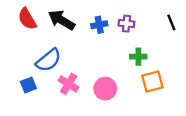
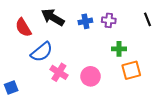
red semicircle: (27, 19) -> (23, 27), moved
blue square: (28, 85) -> (11, 88), moved

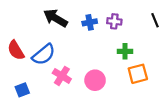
red semicircle: (23, 27) -> (16, 50), moved
blue square: (11, 88) -> (22, 90), moved

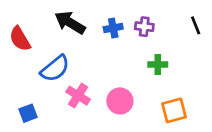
red semicircle: (16, 50) -> (20, 39), moved
orange square: (138, 74) -> (174, 110), moved

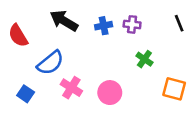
green cross: (158, 64) -> (144, 59), turned 35
orange square: (174, 110) -> (174, 89), moved, turned 30
blue square: (28, 113) -> (26, 94), moved, turned -35

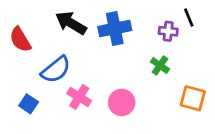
black line: (179, 23) -> (189, 18), moved
purple cross: (132, 24) -> (168, 31), moved
blue cross: (104, 26) -> (115, 29), size x1.6

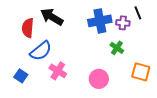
blue cross: (115, 29) -> (100, 21), moved
red semicircle: (20, 39) -> (28, 28), moved, turned 36
pink circle: (122, 102) -> (99, 79), moved

